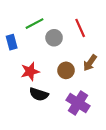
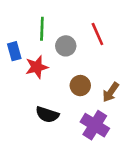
green line: (34, 24) -> (42, 29), turned -60
brown arrow: (90, 63) -> (111, 92), moved
red star: (30, 71) -> (37, 67), moved

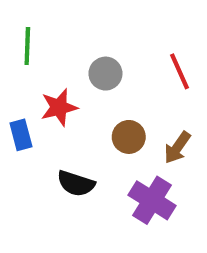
green line: (42, 29) -> (27, 46), moved
red line: (97, 34) -> (179, 71), moved
blue rectangle: (14, 51) -> (21, 135), moved

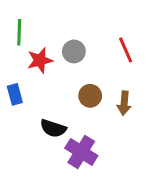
red star: (59, 107) -> (40, 60), moved
brown arrow: (177, 148) -> (124, 103), turned -30
purple cross: (152, 200) -> (81, 152), moved

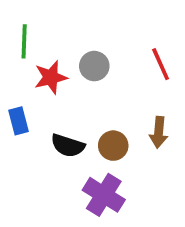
brown circle: (90, 96) -> (113, 146), moved
black semicircle: (53, 128) -> (68, 146), moved

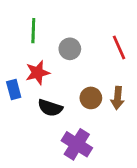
green line: (24, 41) -> (33, 31), moved
red star: (51, 77) -> (38, 73), moved
brown circle: (113, 146) -> (91, 98), moved

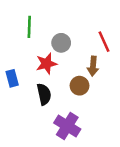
red star: (38, 73) -> (46, 64), moved
brown arrow: (118, 98) -> (93, 66), moved
black semicircle: (50, 108) -> (44, 94), turned -120

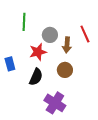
brown arrow: (93, 66) -> (67, 45), moved
black semicircle: (44, 94) -> (36, 77), turned 36

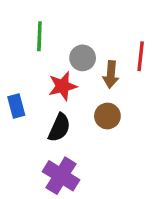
red line: (85, 34) -> (141, 56), turned 30
purple cross: (55, 103) -> (61, 176), moved

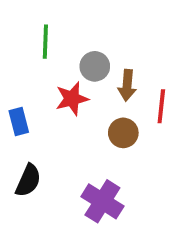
red line: (141, 56) -> (161, 106), moved
black semicircle: (59, 128) -> (28, 180), moved
purple cross: (61, 176) -> (102, 201), moved

